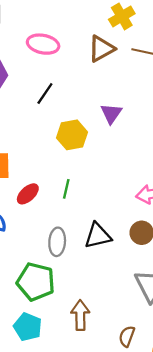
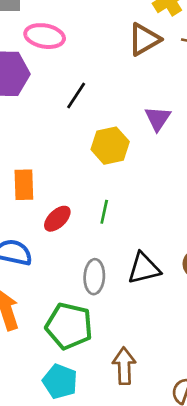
pink ellipse: (43, 44) -> (45, 36), moved

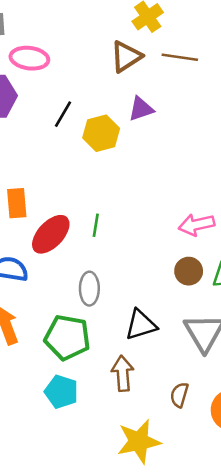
purple triangle: (158, 118) -> (141, 109), moved, turned 40
yellow hexagon: (110, 146) -> (101, 133), moved
red ellipse: (57, 219) -> (51, 234), size x1.5
black triangle: (144, 268) -> (141, 325), moved

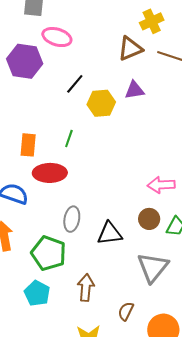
green line: (96, 225) -> (69, 139), moved
red ellipse: (51, 234) -> (50, 173), turned 36
black triangle: (141, 325) -> (110, 233), moved

